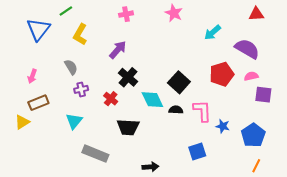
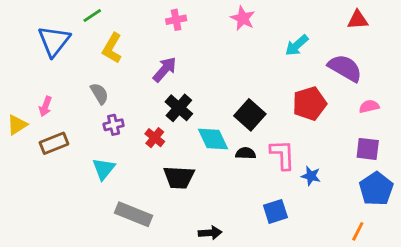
pink semicircle: (251, 76) -> (369, 106), moved
purple square: (263, 95) -> (368, 149), moved
yellow triangle: (22, 122) -> (17, 125), moved
blue pentagon: (253, 135) -> (376, 189), moved

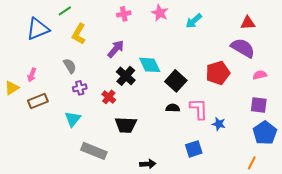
pink star: (243, 18) -> (160, 13), moved
red triangle: (358, 20) -> (248, 23), moved
blue triangle: (54, 41) -> (38, 29), turned 30
cyan arrow: (297, 45) -> (194, 21), moved
cyan diamond: (213, 139) -> (150, 65), moved

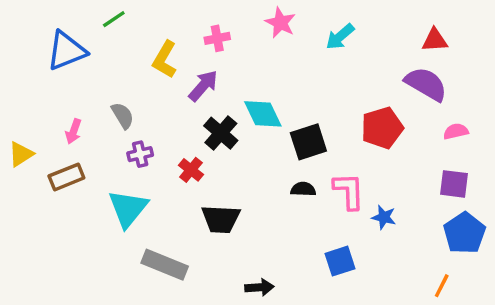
pink cross: (124, 14) -> (217, 38), moved
yellow L-shape: (79, 34) -> (165, 59), moved
pink arrow: (32, 75) -> (74, 131), moved
black square: (176, 81) -> (308, 142), turned 30
cyan triangle: (73, 119) -> (128, 208), size x1.4

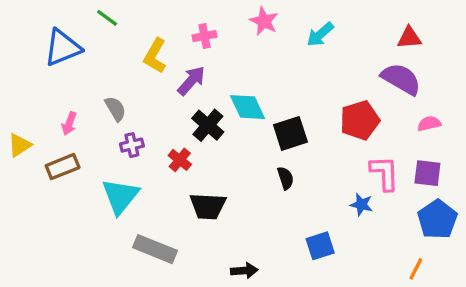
green line: (114, 19) -> (107, 18), turned 70
black semicircle: (303, 189) -> (285, 178), turned 70
pink L-shape: (349, 191) -> (385, 173), moved

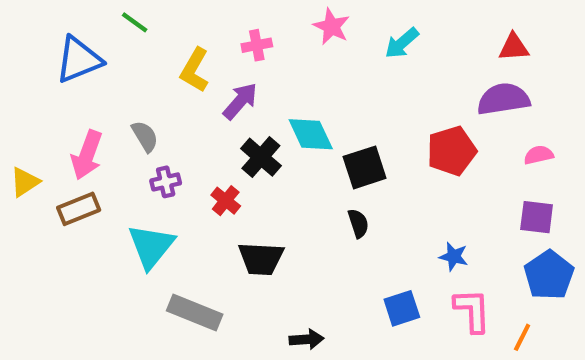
purple semicircle: (401, 79) -> (503, 99), turned -39
pink arrow: (69, 124) -> (87, 155), size x1.6
pink L-shape: (385, 173) -> (472, 310), moved

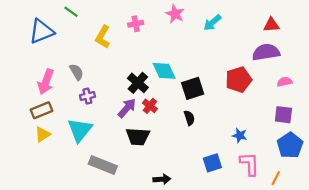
purple arrow: (240, 101) -> (127, 108), moved
yellow triangle: (25, 182) -> (43, 134), moved
red cross: (226, 201) -> (150, 106), moved

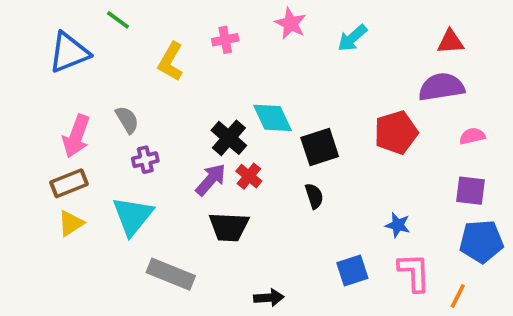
blue pentagon: (290, 145) -> (481, 241), turned 30

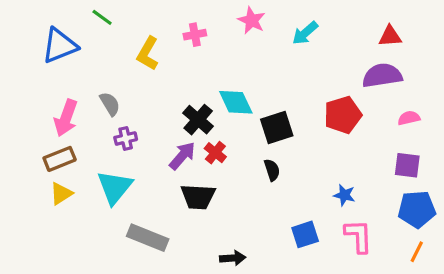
orange line: (458, 296) -> (417, 252), moved

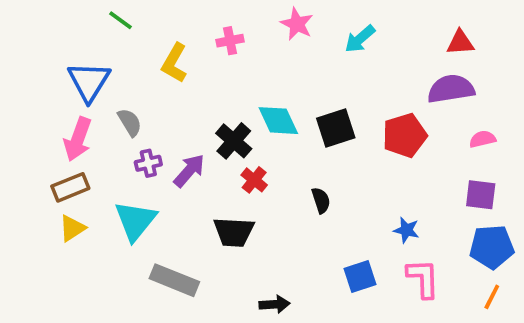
blue triangle: (60, 46) -> (89, 82), moved, turned -36
black square: (277, 127) -> (336, 128), moved
purple arrow: (182, 156) -> (189, 171), moved

